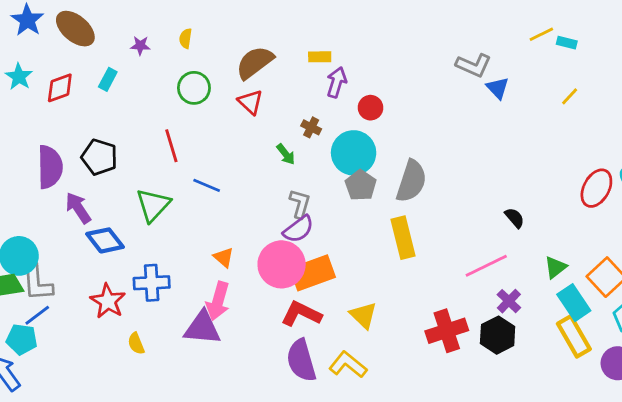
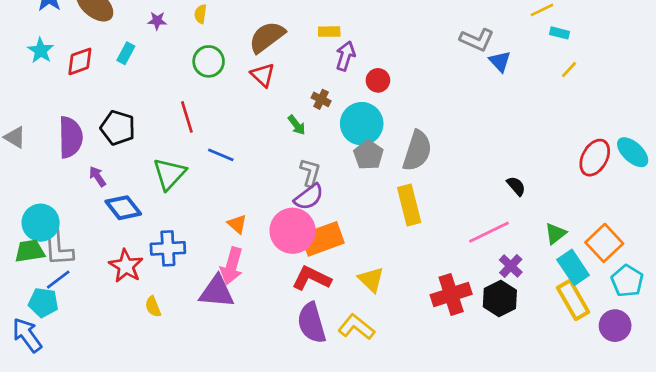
cyan rectangle: (567, 43) -> (559, 33), moved
purple arrow: (78, 208) -> (97, 177), size x0.7

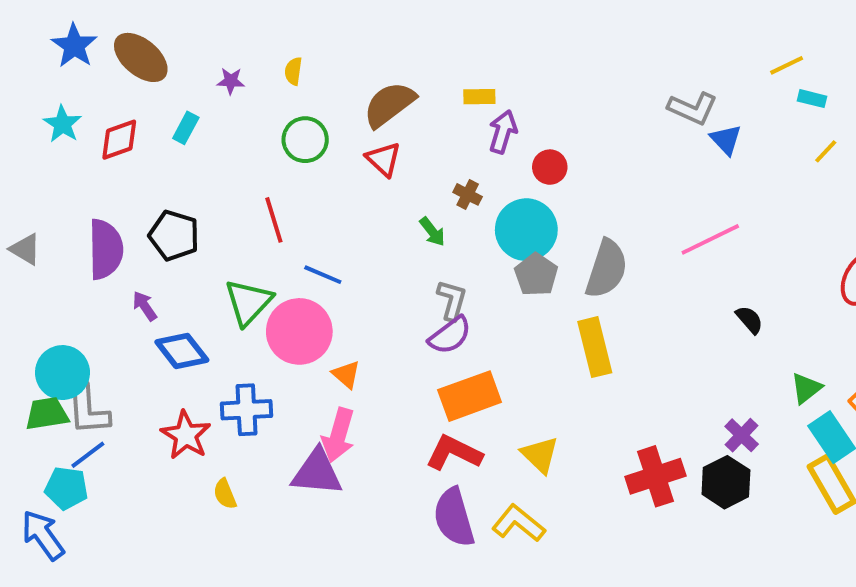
pink circle: (293, 231) -> (299, 331), moved
pink line: (489, 232) -> (710, 239), moved

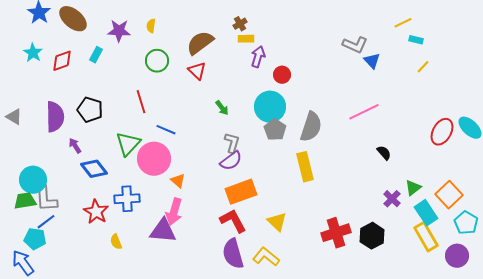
purple star: (231, 81) -> (119, 31), size x1.6
brown cross: (468, 194) -> (240, 24), moved, turned 32
purple cross: (742, 435) -> (392, 199), moved
red L-shape: (454, 453) -> (233, 221), turned 36

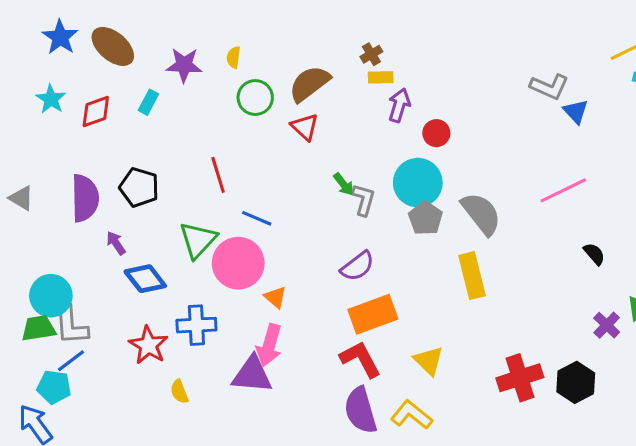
green circle: (157, 61) -> (255, 98), moved
gray semicircle: (311, 127) -> (481, 214), turned -56
gray L-shape: (232, 143) -> (364, 200), moved

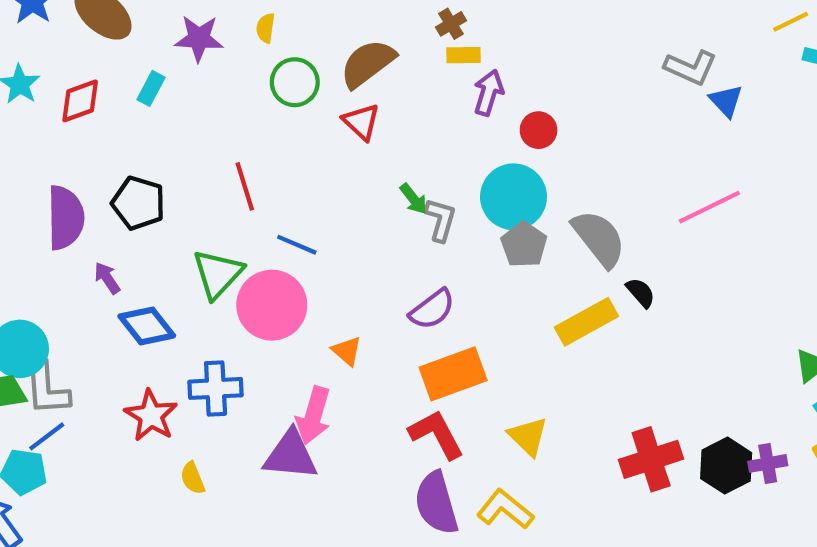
black semicircle: (594, 254) -> (641, 293), moved
yellow rectangle: (472, 276) -> (586, 322), turned 75
orange triangle: (275, 297) -> (347, 351), moved
purple cross: (607, 325) -> (768, 463), moved, turned 36

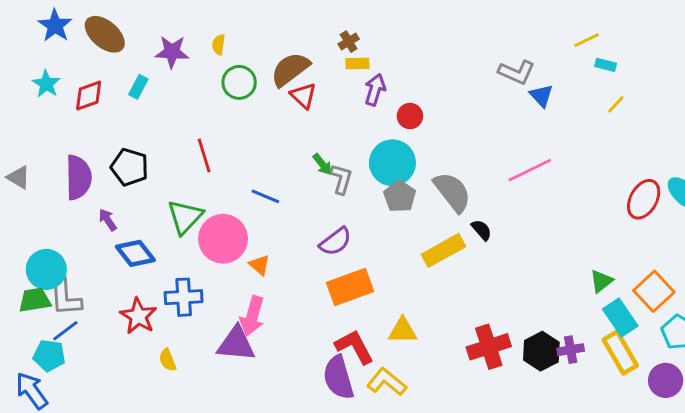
red triangle: (361, 122) -> (303, 96), moved
blue line: (297, 245) -> (265, 196), moved
orange triangle: (347, 351) -> (260, 265), moved
red L-shape: (436, 434) -> (354, 347), moved
yellow triangle: (528, 436) -> (403, 331), turned -44

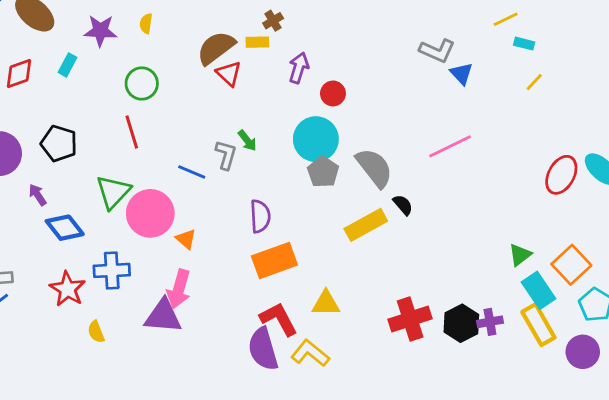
yellow rectangle: (357, 63) -> (257, 42), moved
green circle: (239, 82) -> (142, 83), moved
gray L-shape: (341, 179) -> (226, 155), moved
purple semicircle: (335, 242) -> (260, 216), turned -56

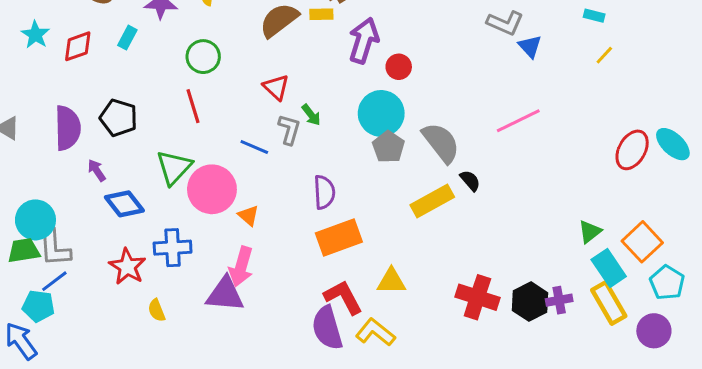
purple arrow: (299, 68) -> (364, 40), size x1.4
red triangle: (229, 74) -> (276, 87), moved
red cross: (410, 319) -> (477, 297), turned 36

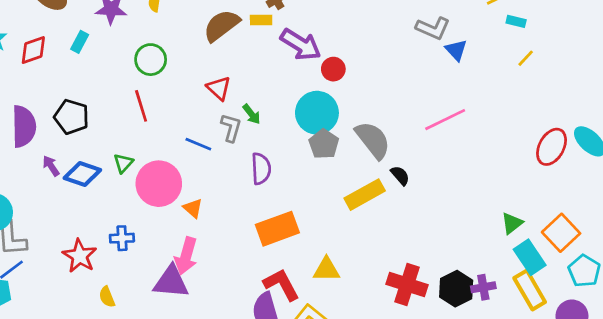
purple arrow: (364, 40) -> (301, 45), turned 105
green triangle: (174, 167) -> (123, 163), size x0.6
purple semicircle: (324, 192) -> (261, 169), moved
blue diamond: (124, 204) -> (82, 174), moved, turned -33
blue cross: (173, 248) -> (122, 238), size x0.7

